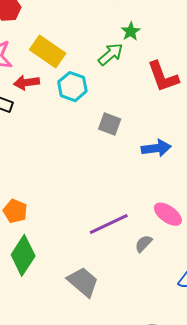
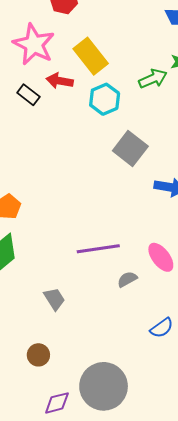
gray square: (110, 124) -> (130, 148), size x1.4
gray trapezoid: (83, 282) -> (54, 299), size x0.7

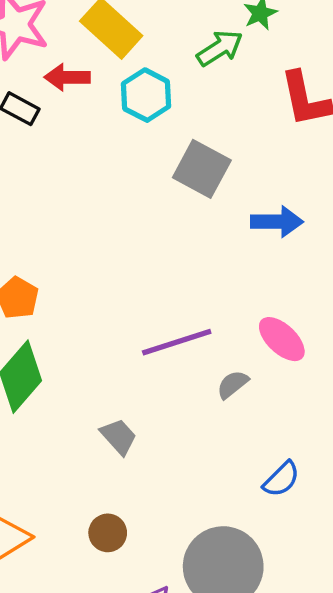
blue semicircle: (162, 328) -> (281, 479), moved

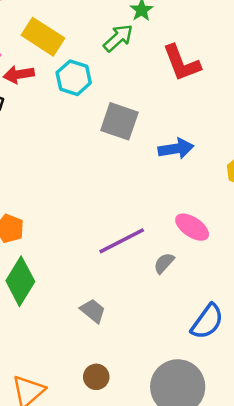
blue semicircle: (281, 479) -> (207, 322), size x1.4

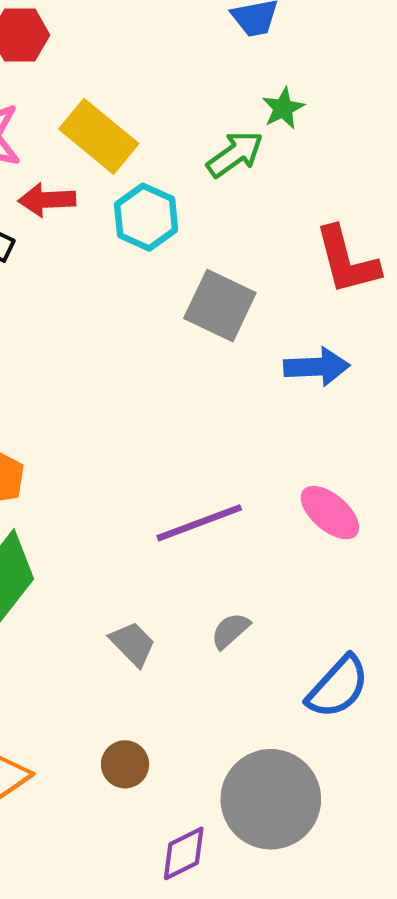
red L-shape: (182, 63) -> (347, 260), moved
gray semicircle: (164, 263) -> (230, 631), moved

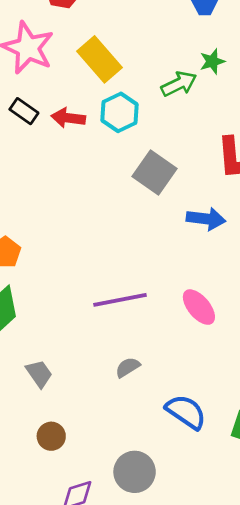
red arrow: (47, 200) -> (68, 118), moved
gray trapezoid: (133, 644) -> (39, 374), moved
blue semicircle: (338, 687) -> (186, 412), turned -108
gray circle: (271, 799) -> (135, 472), size x0.7

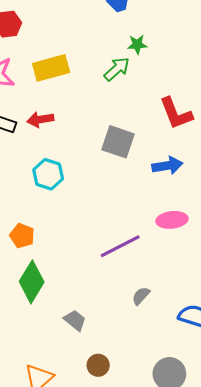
yellow rectangle: (100, 59) -> (51, 68), turned -48
green star: (212, 61) -> (137, 44), turned 30
cyan hexagon: (119, 112) -> (48, 174), moved
pink ellipse: (199, 307) -> (172, 220), moved, turned -40

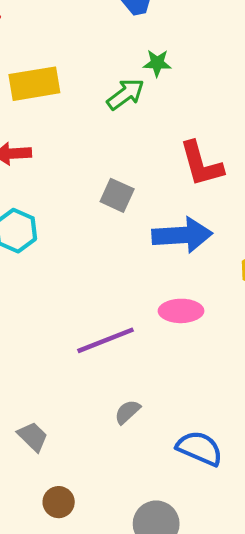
gray square: (118, 142) -> (117, 195), size x0.7
blue arrow: (167, 166) -> (182, 235), size x1.4

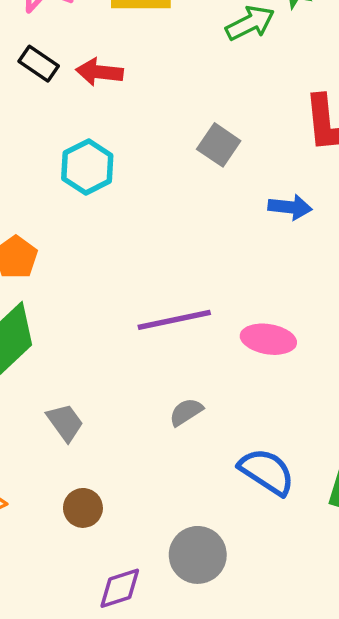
blue arrow: (182, 235) -> (290, 207), size x0.6
pink ellipse: (181, 311) -> (268, 339), moved

